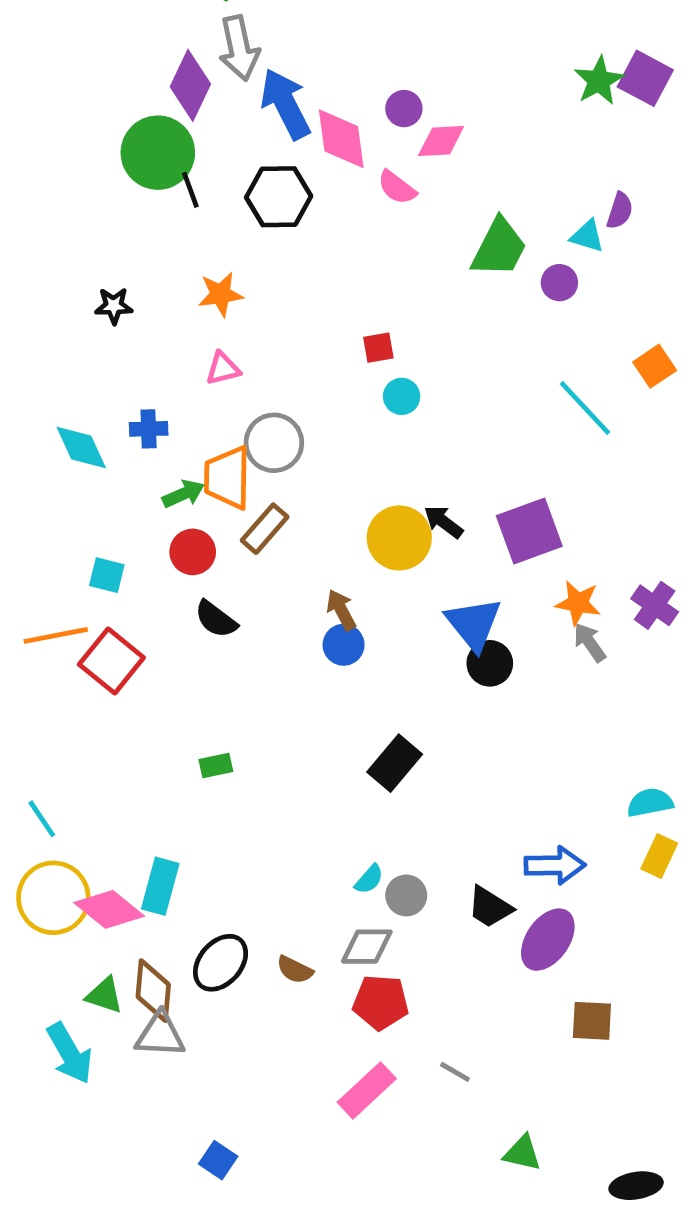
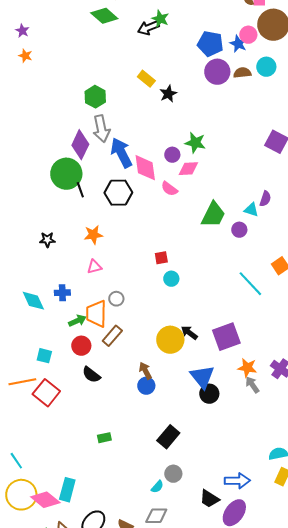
green star: (599, 81) -> (195, 143), moved, turned -30
gray circle: (274, 443) -> (116, 299), size x0.6
green rectangle: (216, 765) -> (104, 438), moved
gray circle: (406, 895) -> (173, 474), moved

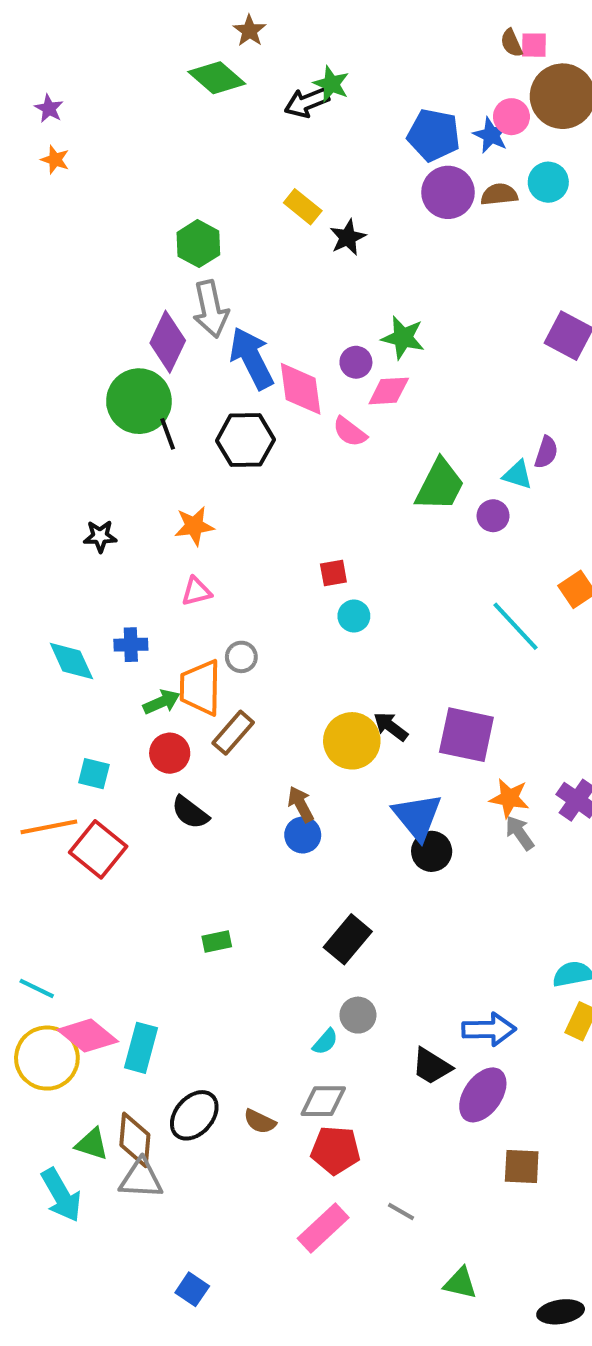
purple square: (226, 337) -> (466, 735), turned 32
cyan line: (16, 461) -> (37, 988), turned -30
pink diamond: (45, 500) -> (88, 1036), moved

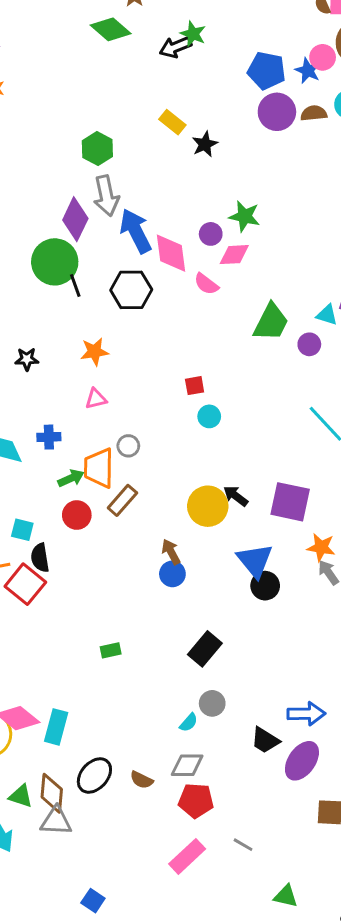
black semicircle: (190, 812) -> (40, 558), moved, turned 44

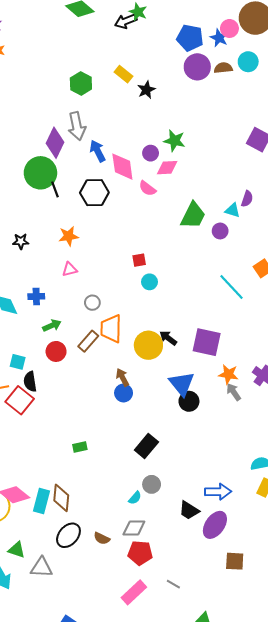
green hexagon: (97, 149) -> (81, 84), moved
blue arrow: (136, 231) -> (98, 151), size x0.7
orange trapezoid: (99, 468) -> (111, 329), moved
brown diamond: (52, 793) -> (61, 498), moved

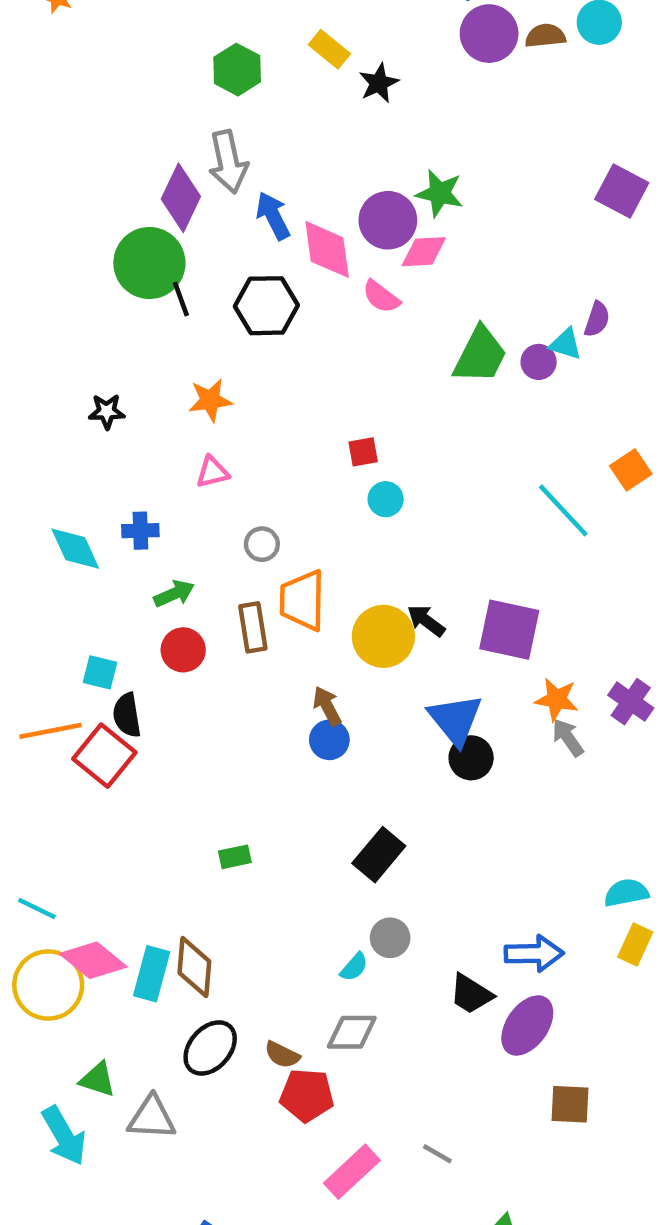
purple circle: (151, 153) -> (388, 220), size x1.6
purple circle: (220, 231) -> (539, 362), moved
brown rectangle: (88, 341) -> (253, 627), turned -50
red pentagon: (140, 553) -> (307, 1095), moved

